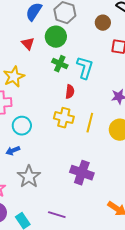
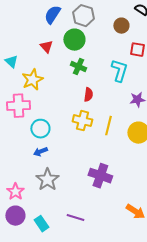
cyan L-shape: (85, 68) -> (119, 71), moved
blue arrow: (13, 151) -> (40, 152), moved

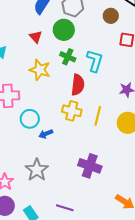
cyan L-shape: (119, 71) -> (95, 61), moved
yellow star: (32, 80) -> (40, 70), moved, turned -30
red semicircle: (88, 95) -> (78, 85), size x1.5
blue arrow: (40, 152) -> (46, 134), moved

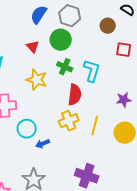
yellow cross: (72, 111) -> (69, 121), turned -36

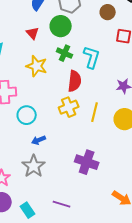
blue arrow: (43, 144) -> (39, 140), moved

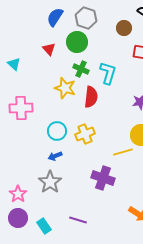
yellow star: (37, 66) -> (65, 88), moved
yellow cross: (69, 107) -> (85, 134), moved
yellow line: (95, 112) -> (123, 152), moved, turned 60
cyan circle: (27, 115) -> (57, 131), moved

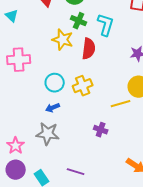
purple cross: (103, 178) -> (101, 130), size x0.6
gray star: (50, 182) -> (48, 134), turned -30

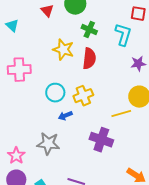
green cross: (79, 21) -> (89, 30), moved
cyan L-shape: (106, 25) -> (123, 35), moved
blue arrow: (53, 108) -> (65, 116), moved
purple cross: (101, 130) -> (101, 140), size x1.6

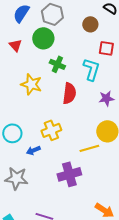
red semicircle: (89, 59) -> (69, 93), moved
cyan circle: (55, 93) -> (12, 133), moved
purple cross: (101, 140) -> (69, 174), turned -35

